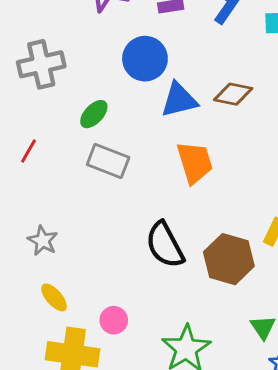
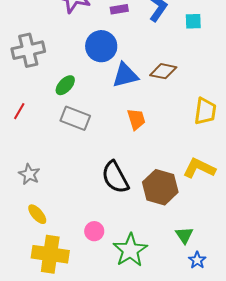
orange trapezoid: (195, 162) -> (136, 119), size x0.7
pink circle: (114, 320) -> (94, 231), moved

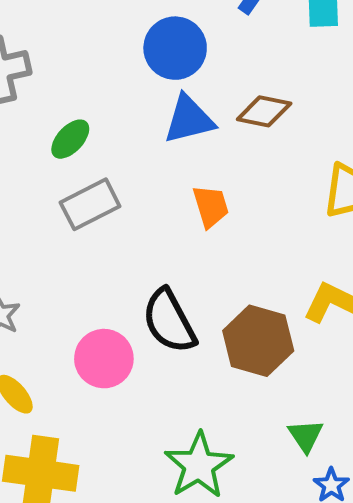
blue circle: (101, 46) -> (175, 48), moved
gray rectangle: (75, 118) -> (90, 204), turned -48
pink circle: (94, 231) -> (104, 359), moved, size x1.5

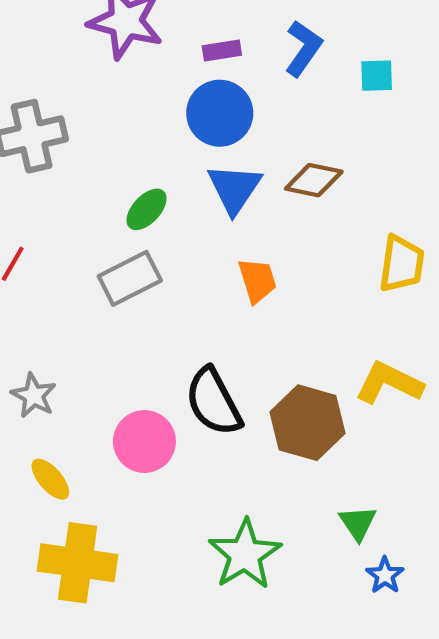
blue triangle: (189, 119) -> (234, 188), turned -42
green ellipse: (70, 139) -> (147, 209), moved

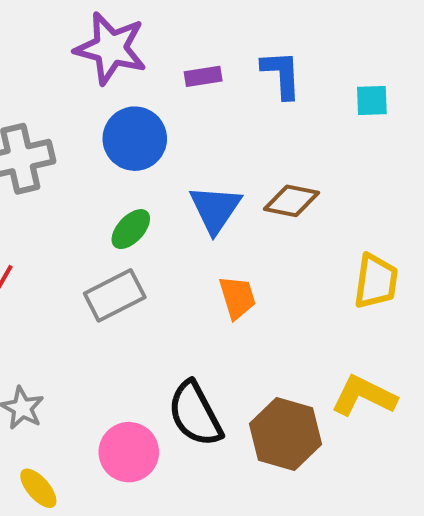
blue L-shape: (303, 48) -> (281, 74), turned -38
cyan square: (377, 76) -> (372, 100), moved
blue circle: (220, 113) -> (135, 139), moved

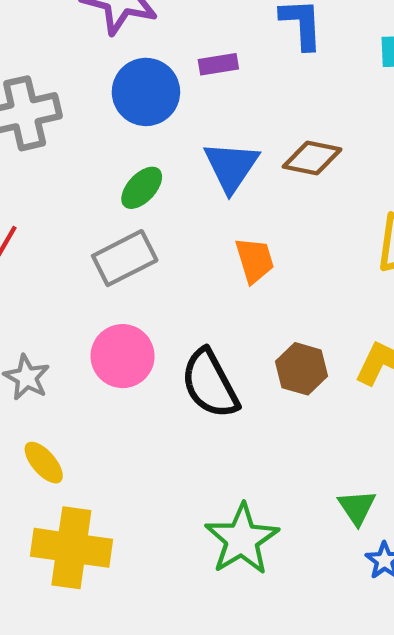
purple rectangle: (203, 76) -> (218, 64), moved
brown hexagon: (286, 434) -> (301, 369), moved, size x0.7
pink circle: (129, 452) -> (123, 356), moved

